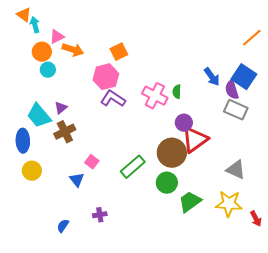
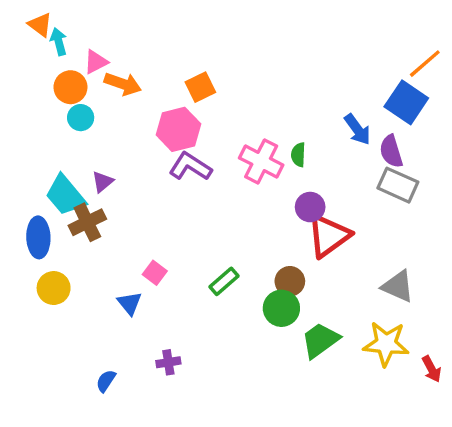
blue square: (244, 77) -> (406, 102), moved
brown cross: (65, 132) -> (87, 222), moved
brown circle: (172, 153) -> (290, 281), moved, size x0.6
green rectangle: (133, 167) -> (224, 281), size x0.7

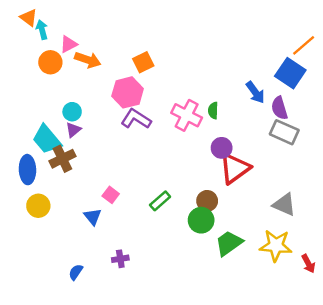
cyan circle: (81, 118) -> (72, 112), moved

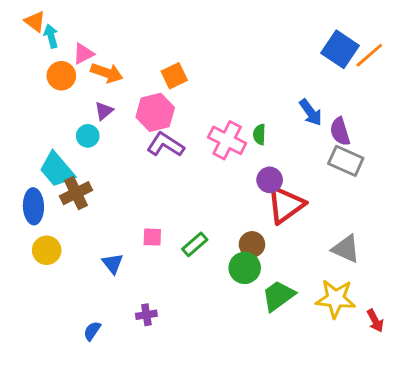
blue square: (290, 73) -> (340, 49), moved
purple triangle: (73, 130) -> (104, 111), moved
pink square: (111, 195) -> (152, 237), moved, turned -35

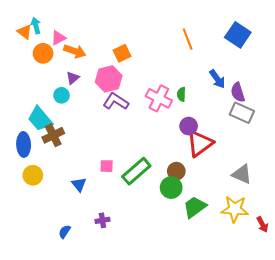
orange triangle: (35, 21) -> (25, 32), moved
orange line: (369, 55) -> (188, 39), moved, turned -70
green rectangle: (195, 244) -> (136, 171), size x1.6

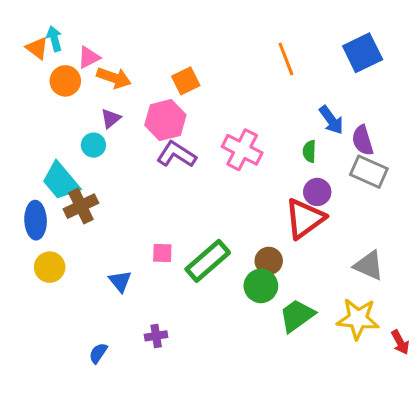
blue square: (238, 35) -> (363, 53), turned 30
green semicircle: (181, 94) -> (309, 151), moved
purple circle: (189, 126) -> (317, 192), moved

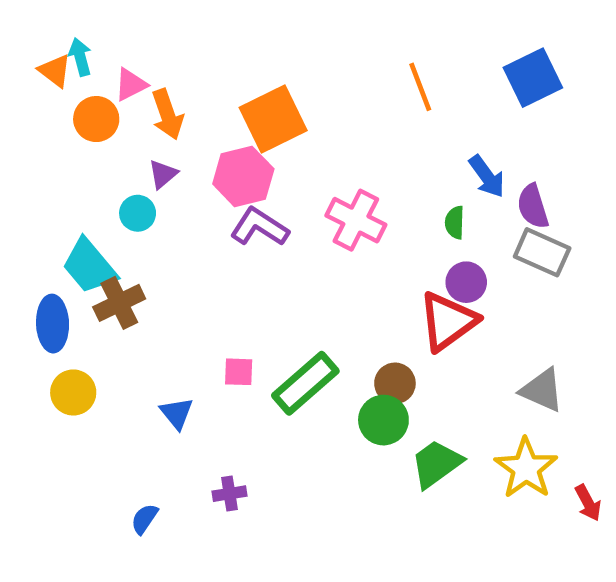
orange arrow: (114, 78) -> (167, 114), turned 52
orange square: (186, 81) -> (273, 119), size x1.6
yellow star: (358, 319) -> (526, 468), turned 30

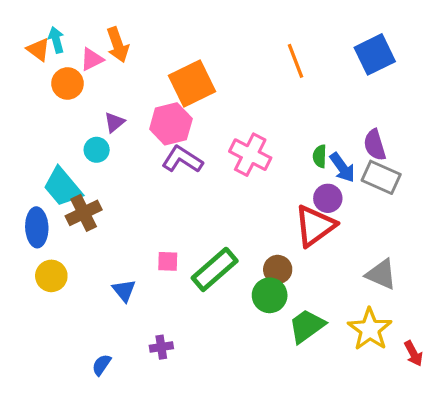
orange arrow: (167, 114) -> (118, 45), moved
blue arrow: (487, 176) -> (342, 168), moved

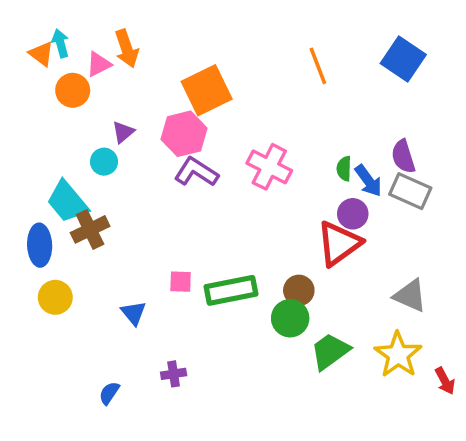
blue square: (375, 54) -> (403, 59), turned -30
green rectangle: (215, 269) -> (231, 290), turned 30

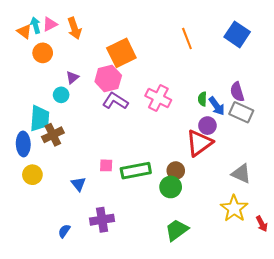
pink triangle: (99, 64) -> (50, 24), moved
cyan trapezoid: (67, 202) -> (40, 118), turned -136
green trapezoid: (330, 351) -> (177, 230), moved
purple cross: (174, 374) -> (102, 220), size x1.6

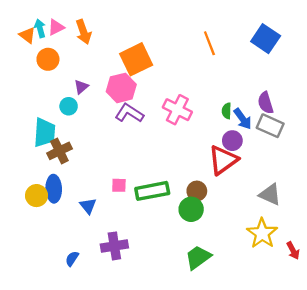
blue ellipse: (23, 144) -> (54, 189), moved

